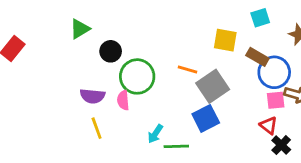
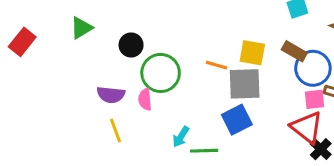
green triangle: (80, 29) -> (81, 28), moved
yellow square: (225, 40) -> (252, 53), moved
gray square: (213, 86) -> (245, 84), turned 32
red triangle: (269, 125) -> (307, 127), size x1.6

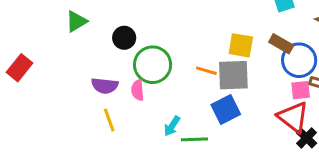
red rectangle: (22, 42) -> (20, 68), moved
orange line: (217, 65) -> (206, 71), moved

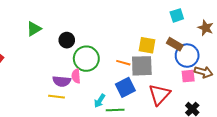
purple semicircle: (105, 86) -> (62, 81), moved
blue square: (226, 110) -> (125, 87), moved
red triangle: (293, 117) -> (159, 95), moved, turned 35
yellow line: (109, 120) -> (56, 97), turned -63

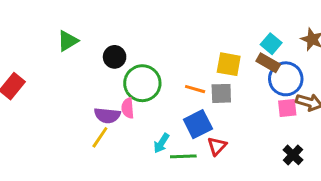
cyan square: (177, 15) -> (271, 44), moved, turned -32
gray square: (142, 66) -> (221, 93), size x0.7
red triangle: (159, 95) -> (217, 146), moved, size x0.6
yellow line: (56, 97) -> (100, 137), turned -63

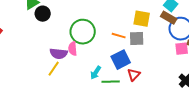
black circle: (115, 57) -> (43, 14), moved

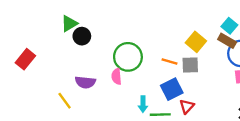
yellow square: (142, 19) -> (196, 42), turned 30
purple semicircle: (59, 54) -> (85, 82), moved
yellow line: (54, 69) -> (65, 101), moved, turned -70
cyan arrow: (96, 73) -> (143, 104), turned -32

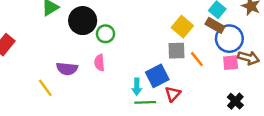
black circle: (82, 36) -> (83, 21), moved, size x1.5
green circle: (128, 57) -> (105, 34), moved, size x0.6
orange line: (169, 61) -> (197, 59), moved, turned 35
cyan arrow: (143, 104) -> (137, 87), moved

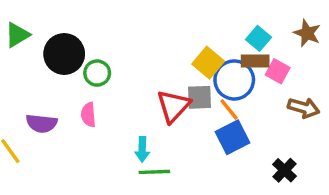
brown rectangle: (215, 25) -> (255, 61), turned -30
blue circle: (229, 39) -> (234, 80), moved
pink square: (231, 63) -> (278, 71), moved, turned 35
blue square: (157, 76) -> (232, 137), moved
red triangle: (173, 94) -> (173, 106), moved, size x1.5

